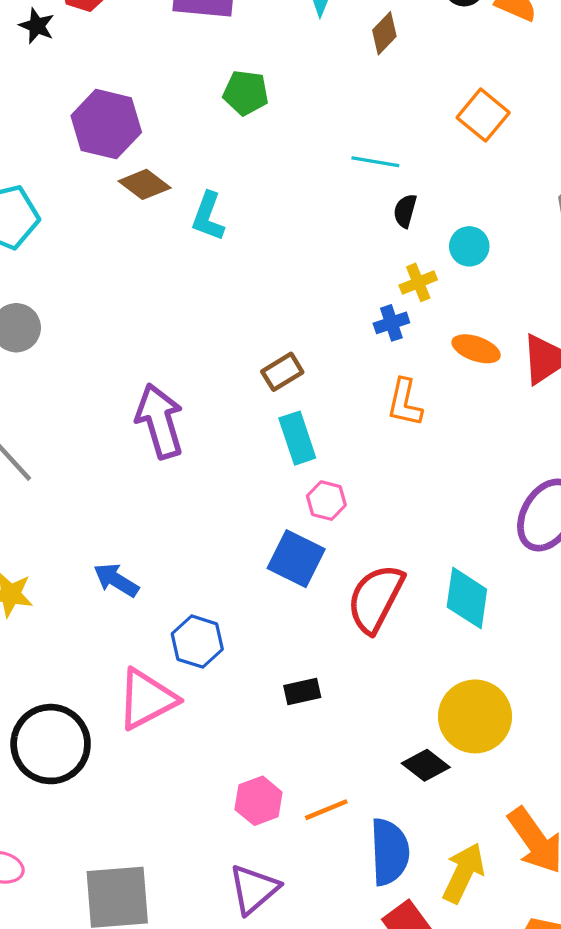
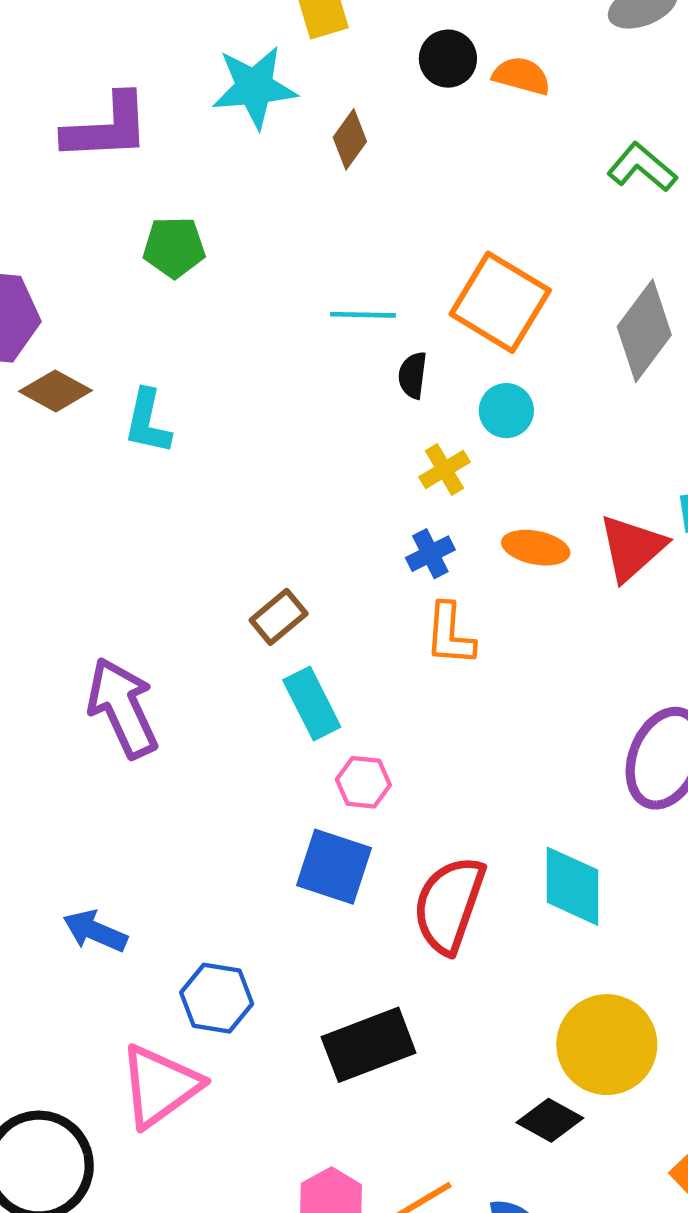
orange square: (483, 115) -> (500, 302), moved, size x1.4
blue cross: (391, 323) -> (430, 554), moved
black rectangle: (302, 691) -> (369, 1045), size x1.8

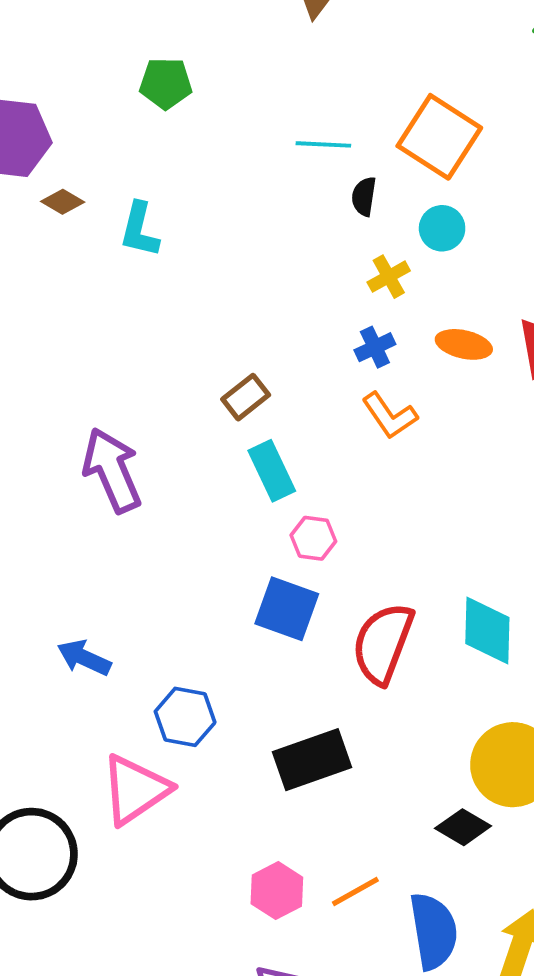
brown diamond: (55, 391) -> (63, 202), size x0.7
orange L-shape: (450, 634) -> (390, 416), turned -40

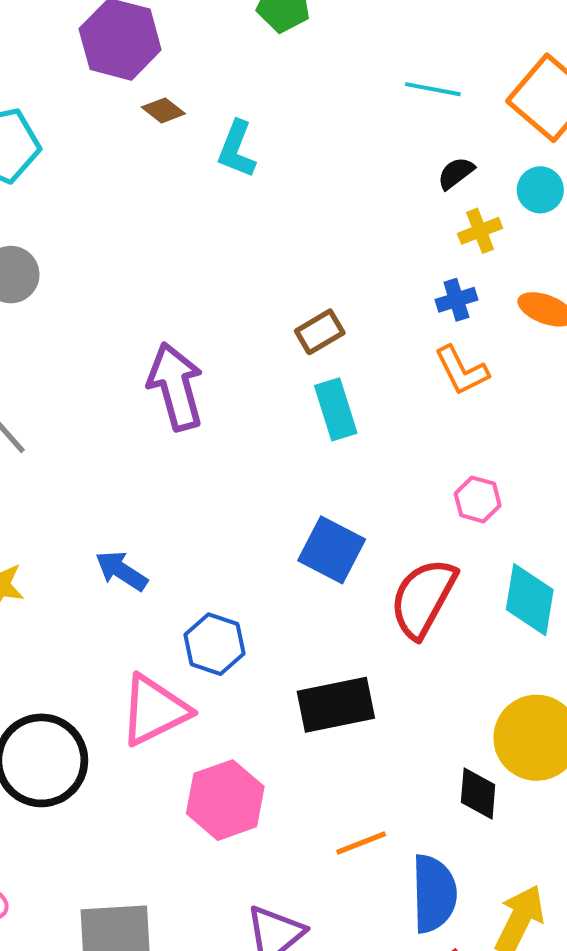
black semicircle: (364, 196) -> (456, 173), moved, turned 36
pink hexagon: (313, 538) -> (478, 499), moved
black diamond: (463, 827) -> (478, 793), turned 56
pink hexagon: (277, 891) -> (225, 800), moved, size x1.4

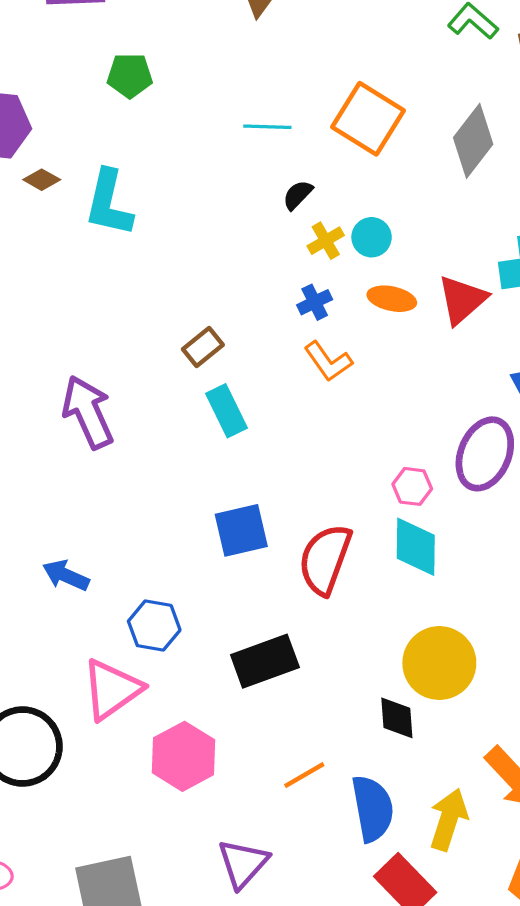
cyan L-shape: (237, 149) -> (109, 203), size x1.4
cyan circle: (540, 190) -> (372, 237), moved
pink hexagon: (478, 499) -> (412, 486), moved
blue square: (332, 550) -> (241, 530), turned -32

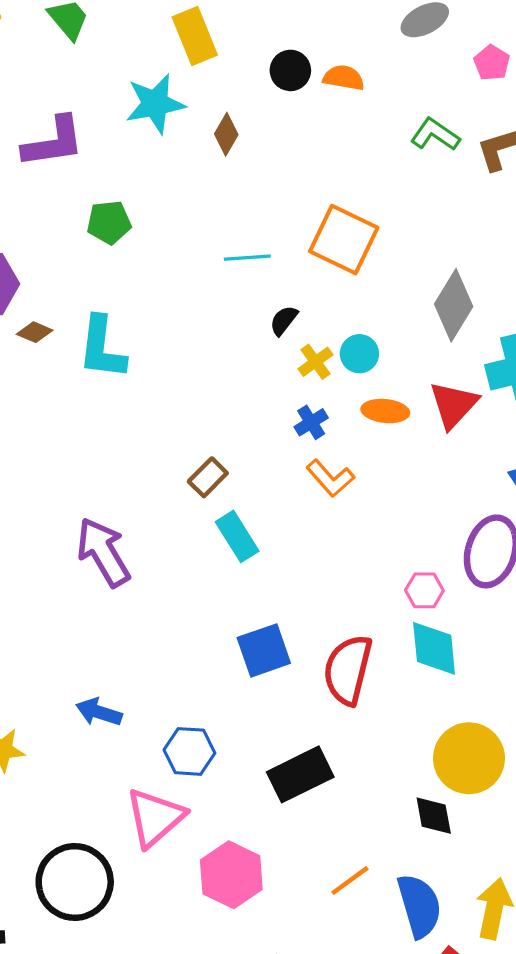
gray diamond: (473, 141) -> (454, 305), moved

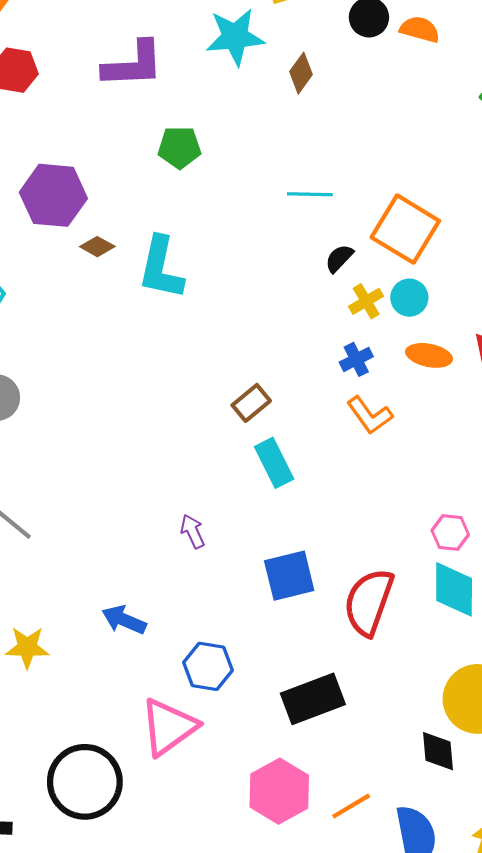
orange square: (344, 240) -> (405, 229), moved
purple arrow: (103, 552) -> (193, 531), moved, size x0.5
pink hexagon: (231, 875) -> (279, 791), moved

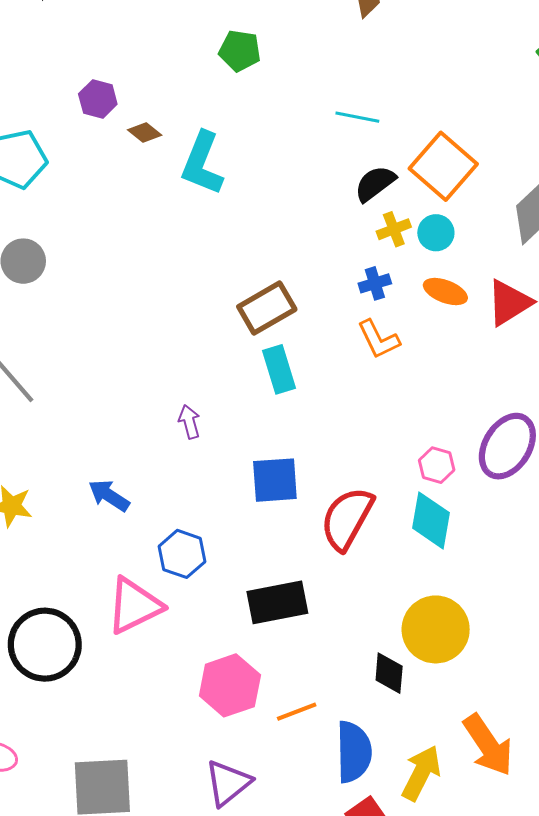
purple hexagon: (53, 195) -> (98, 99), moved, size x0.6
black semicircle: (339, 258) -> (375, 184), size x1.4
brown rectangle: (251, 403) -> (267, 308), size x1.5

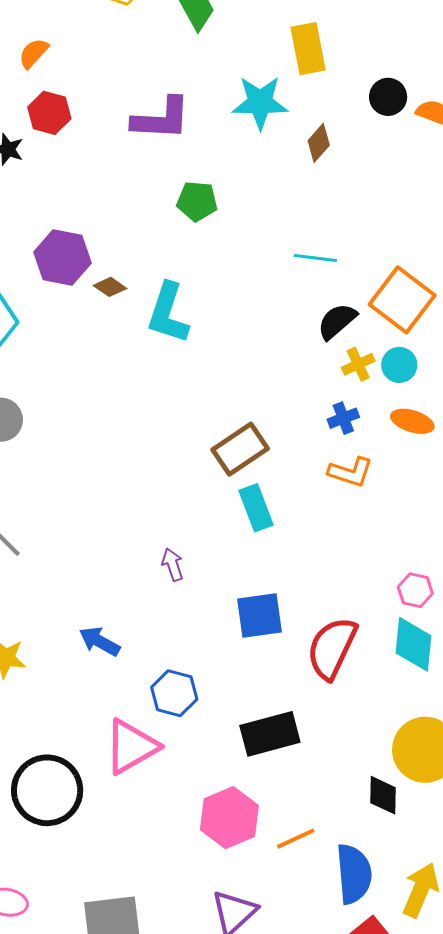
purple hexagon: (98, 99) -> (62, 258), size x1.5
orange L-shape: (378, 339) -> (351, 472), turned -42

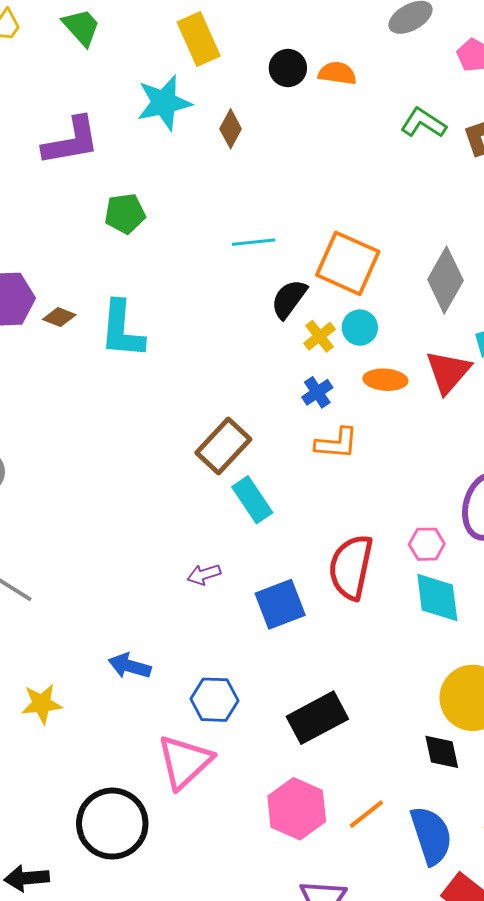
purple arrow: (173, 565) -> (204, 574), moved, turned -76
red semicircle: (332, 648) -> (351, 567), moved

